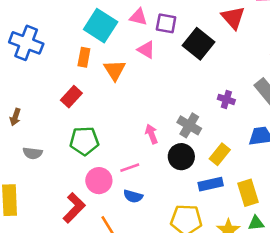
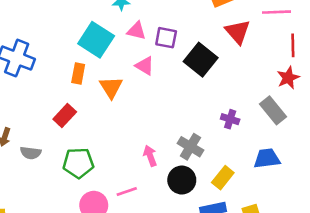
gray semicircle: (33, 153) -> (31, 153), moved

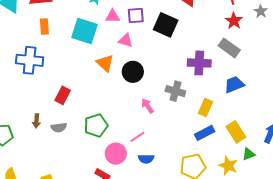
orange rectangle: (78, 73) -> (44, 26), moved
red rectangle: (65, 116) -> (63, 95), moved
purple cross: (230, 119) -> (199, 63), size x1.6
black circle: (182, 180) -> (133, 72), moved

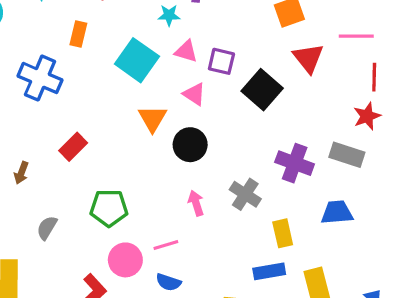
gray rectangle: (229, 48) -> (347, 155), turned -35
yellow rectangle: (206, 107) -> (283, 233), turned -54
gray semicircle: (59, 127) -> (47, 228), moved, turned 112

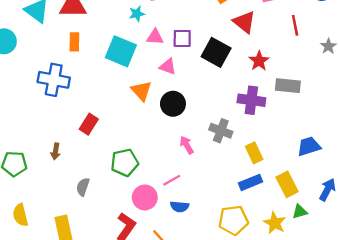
red star: (367, 116) -> (259, 61), moved
blue trapezoid: (337, 212) -> (309, 146), moved

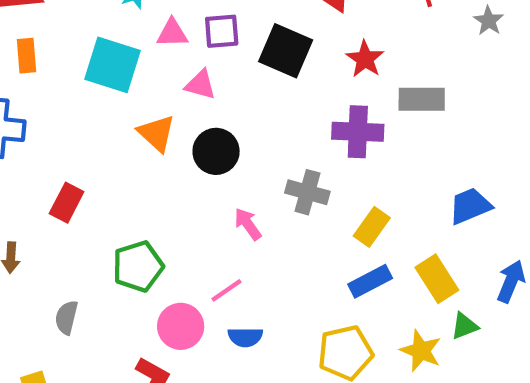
yellow rectangle: (254, 153) -> (372, 227), turned 66

